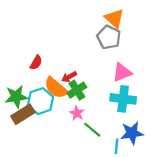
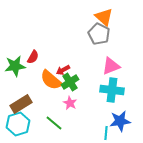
green star: (16, 97) -> (15, 66), moved
cyan hexagon: (40, 101) -> (18, 124), moved
green line: (92, 130) -> (54, 123), moved

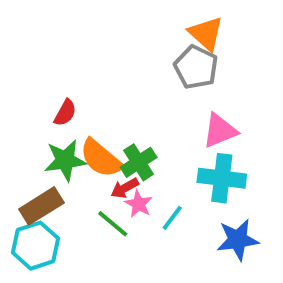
green star: (15, 66) -> (65, 160), moved
red arrow: (63, 70) -> (125, 188), moved
green line: (54, 123) -> (113, 224), moved
cyan line: (106, 133) -> (172, 218), moved, turned 32

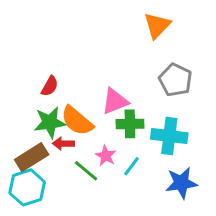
orange triangle: (206, 33) -> (157, 26), turned 32
gray pentagon: (196, 67) -> (175, 80), moved
pink triangle: (220, 131) -> (115, 101), moved
green cross: (139, 162) -> (130, 124), moved, turned 32
red arrow: (125, 188) -> (63, 144), moved, turned 30

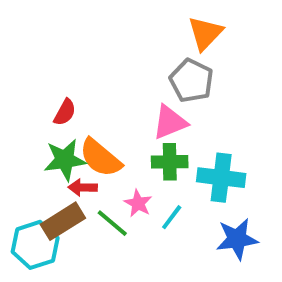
gray pentagon: (175, 80) -> (191, 81), moved
pink triangle: (115, 101) -> (170, 122), moved
brown rectangle: (32, 157) -> (63, 221), moved

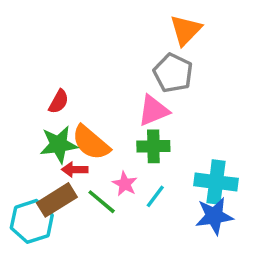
cyan cross: (221, 178) -> (216, 182), moved

